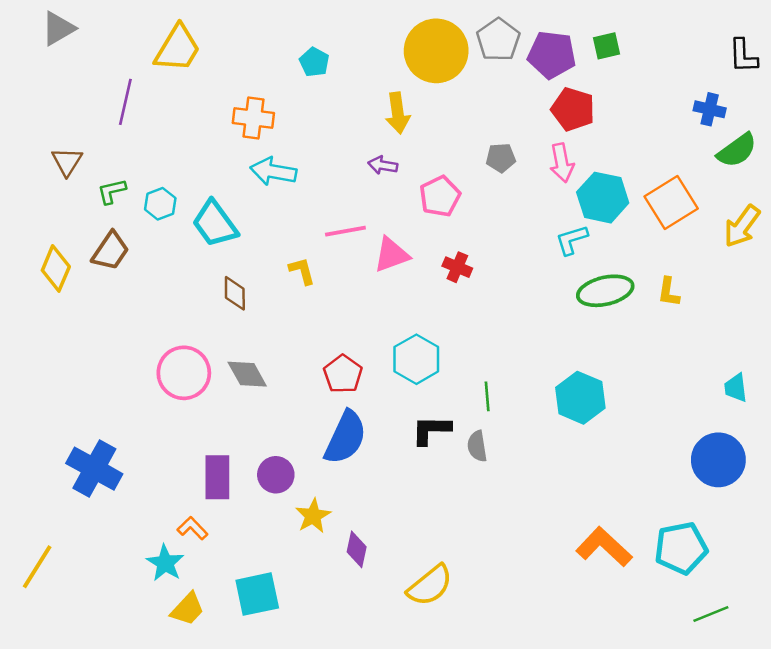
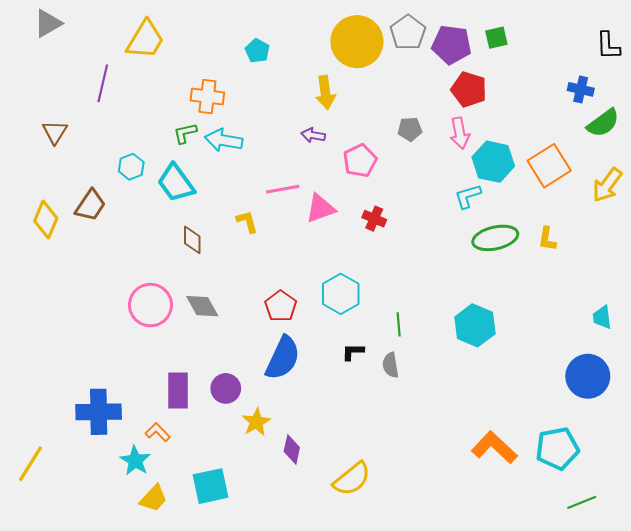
green L-shape: (112, 191) -> (185, 133), moved
black L-shape: (431, 430) -> (353, 352), size x0.7
blue cross: (94, 469) -> (99, 412), moved, turned -30

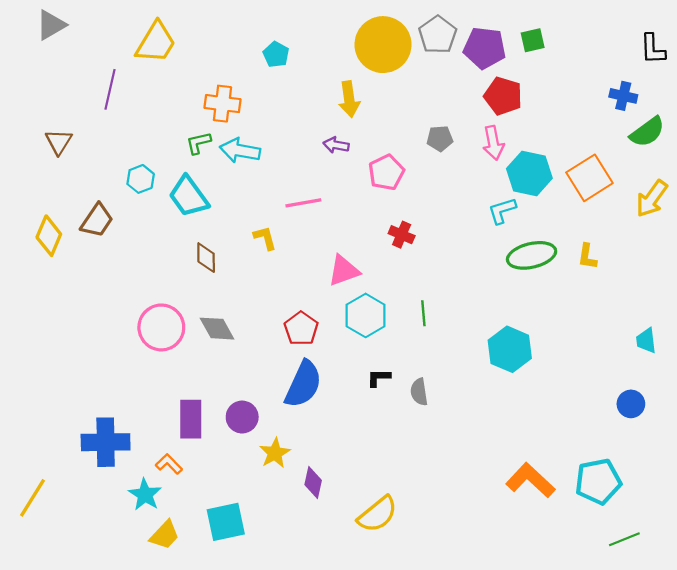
pink triangle: (320, 208) -> (344, 271), moved
green line: (399, 324) -> (423, 313), moved
blue circle: (588, 376) -> (631, 404), size x0.6

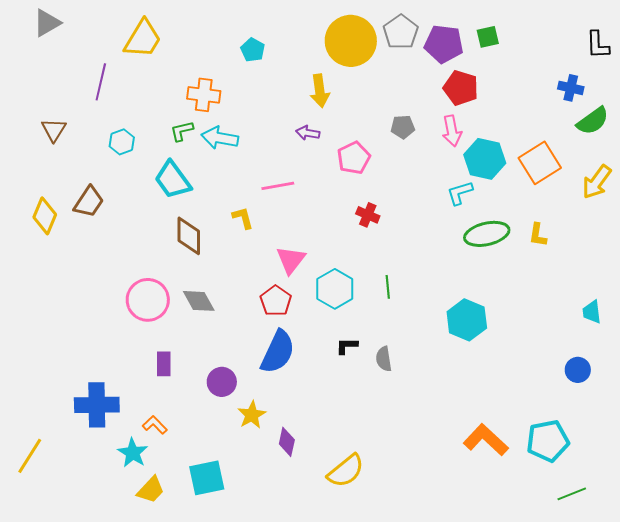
cyan hexagon: (141, 179) -> (122, 142), moved
brown diamond: (206, 258) -> (189, 236), size x1.4
pink triangle: (344, 271) -> (291, 260), moved, turned -32
purple rectangle: (191, 419) -> (164, 364), moved, size x0.7

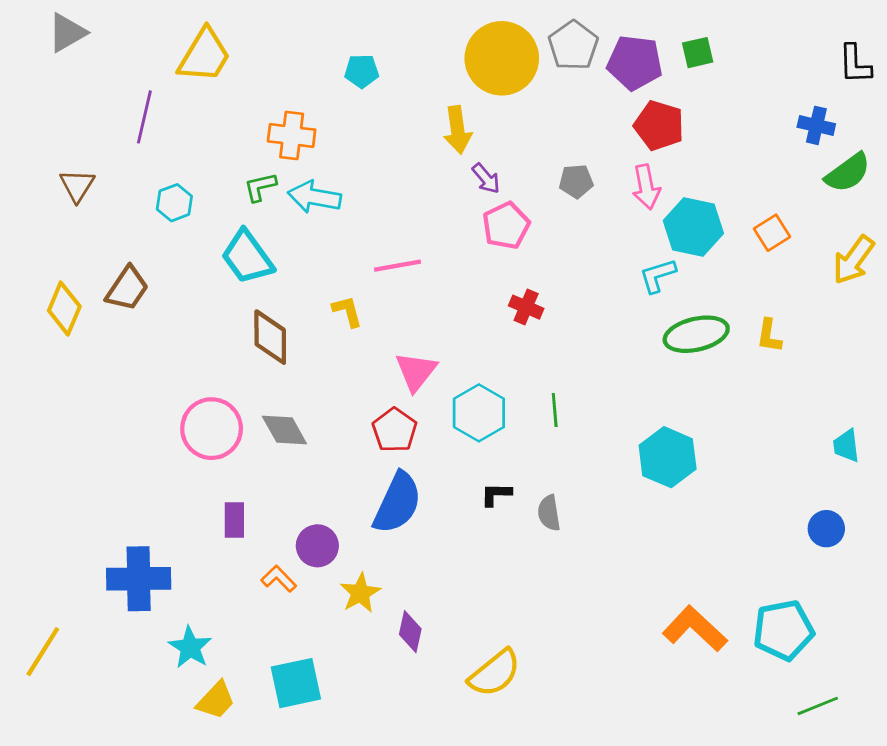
cyan pentagon: (253, 50) -> (362, 71), turned -30
purple arrow: (308, 133) -> (486, 178), moved, turned -140
orange square: (540, 163) -> (772, 233), size x0.6
orange L-shape: (155, 425) -> (279, 579), moved

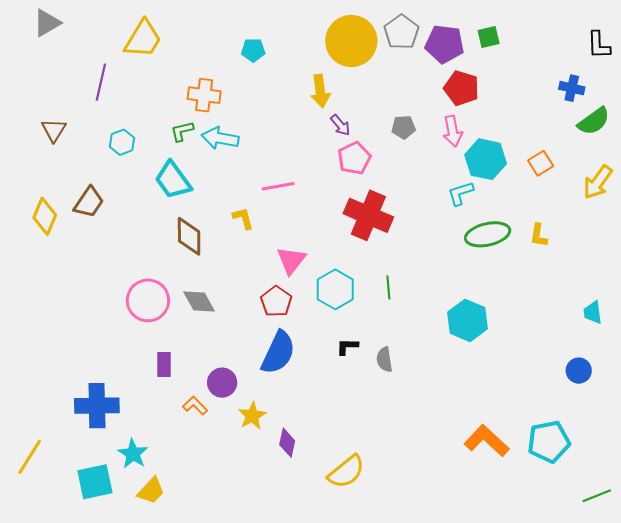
red cross: (526, 307) -> (368, 215), size x2.0
cyan square: (296, 683) -> (95, 482), moved
green line: (818, 706) -> (597, 496), moved

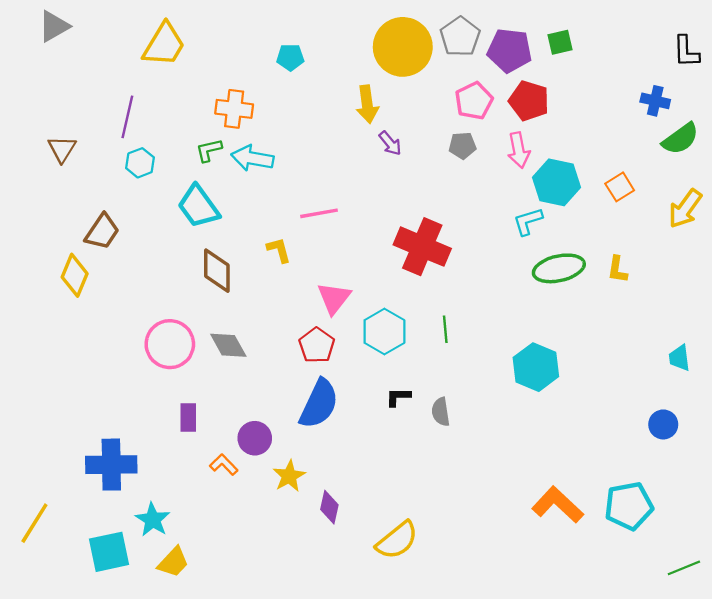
purple line: (101, 82) -> (127, 117), moved
pink pentagon: (354, 158) -> (474, 101), moved
yellow diamond: (45, 216) -> (75, 275), moved

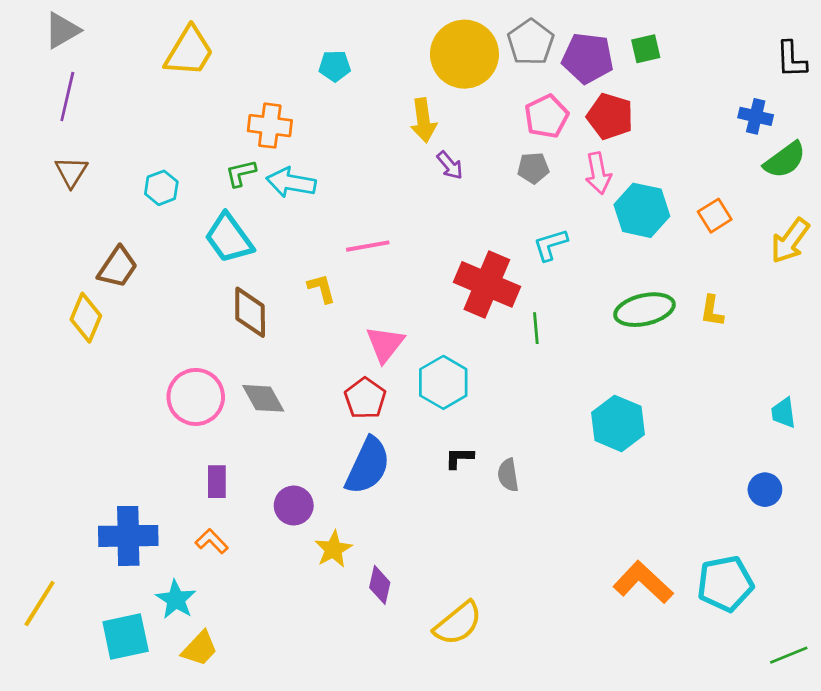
purple line: (127, 117) -> (67, 96), moved
cyan L-shape: (528, 221) -> (550, 245), moved
green line: (445, 329) -> (536, 328), moved
orange L-shape: (224, 465) -> (212, 541), moved

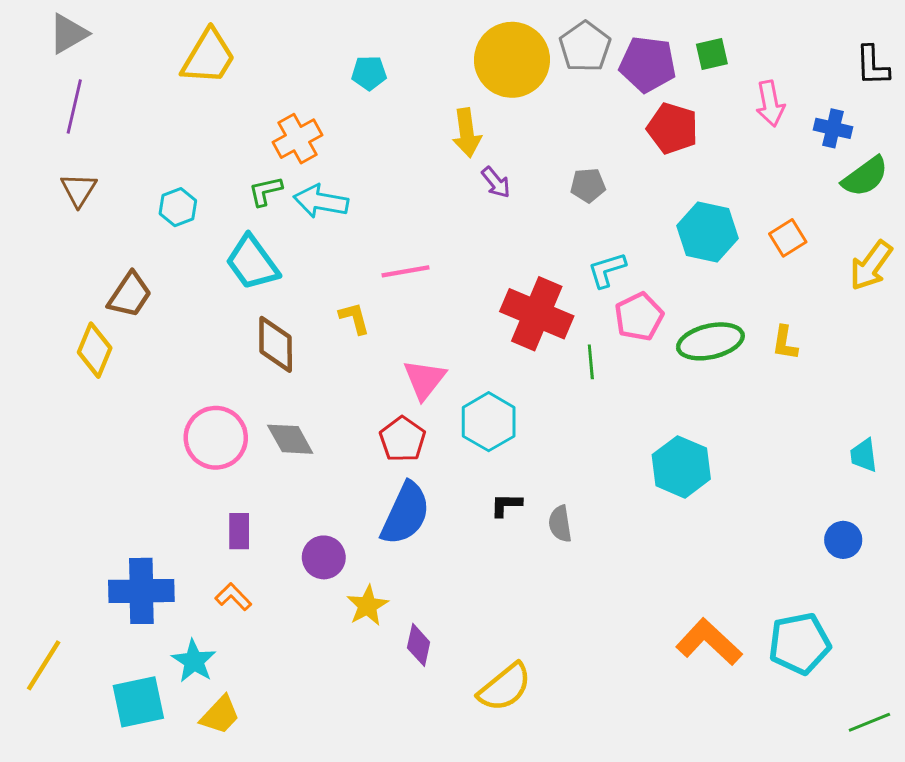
pink pentagon: (547, 116) -> (639, 317), moved
orange cross: (270, 126) -> (297, 139), turned -36
pink arrow: (598, 173) -> (770, 104), moved

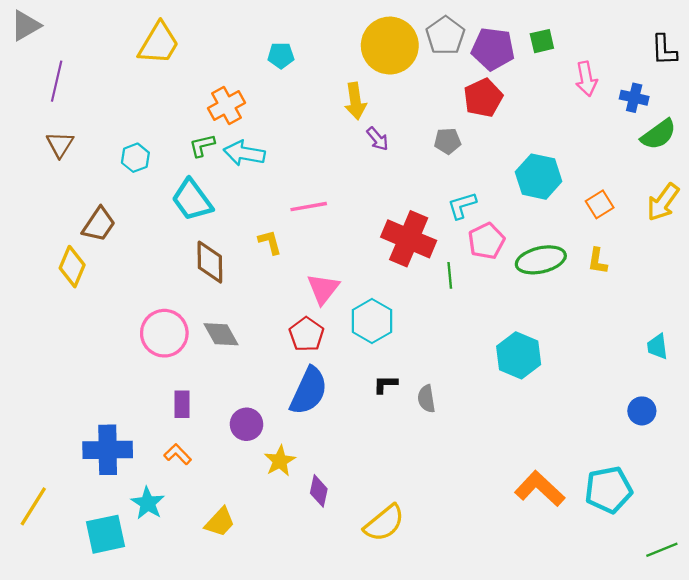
gray triangle: (68, 34) -> (25, 26), moved
red pentagon: (672, 128) -> (483, 98), moved, turned 30
orange square: (788, 238) -> (600, 204), moved
yellow trapezoid: (220, 715) -> (220, 522), moved

